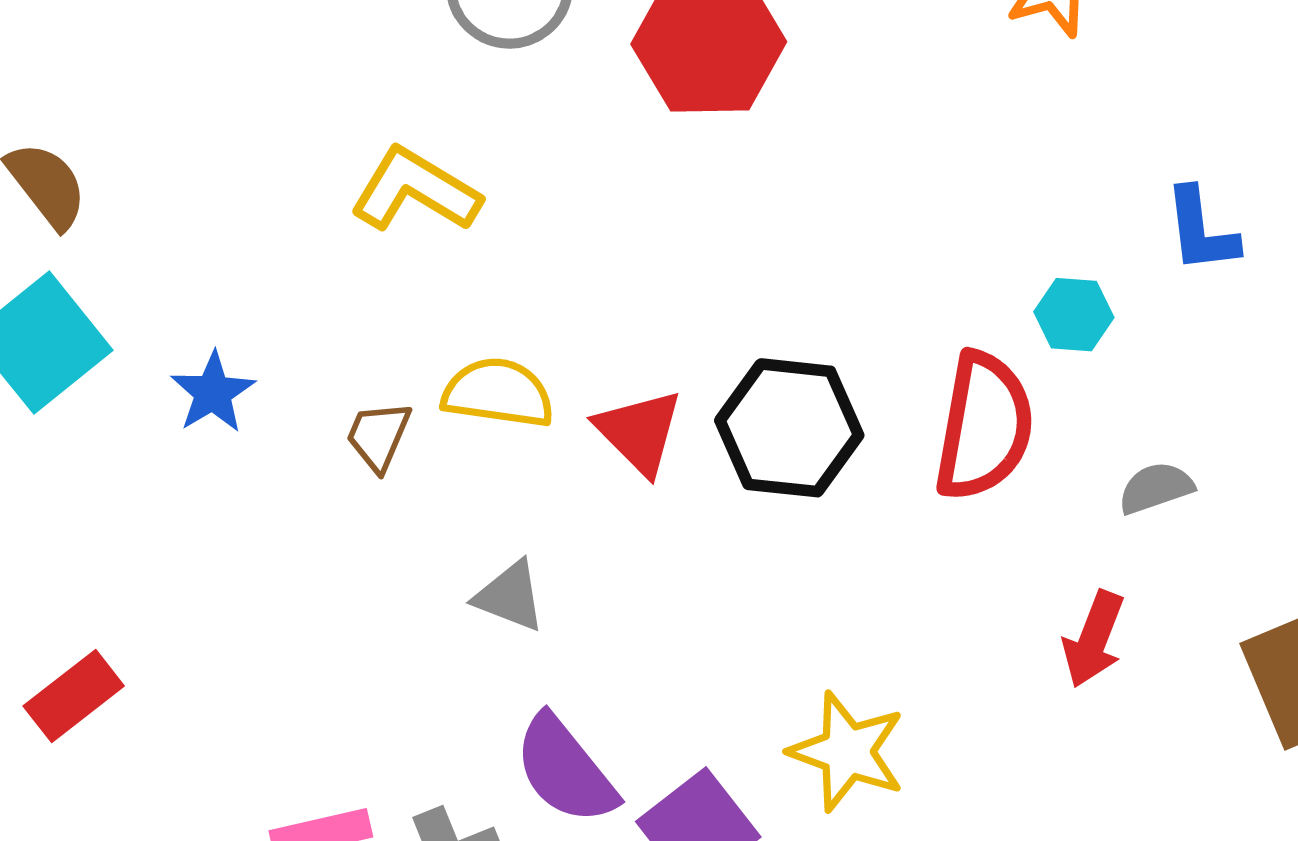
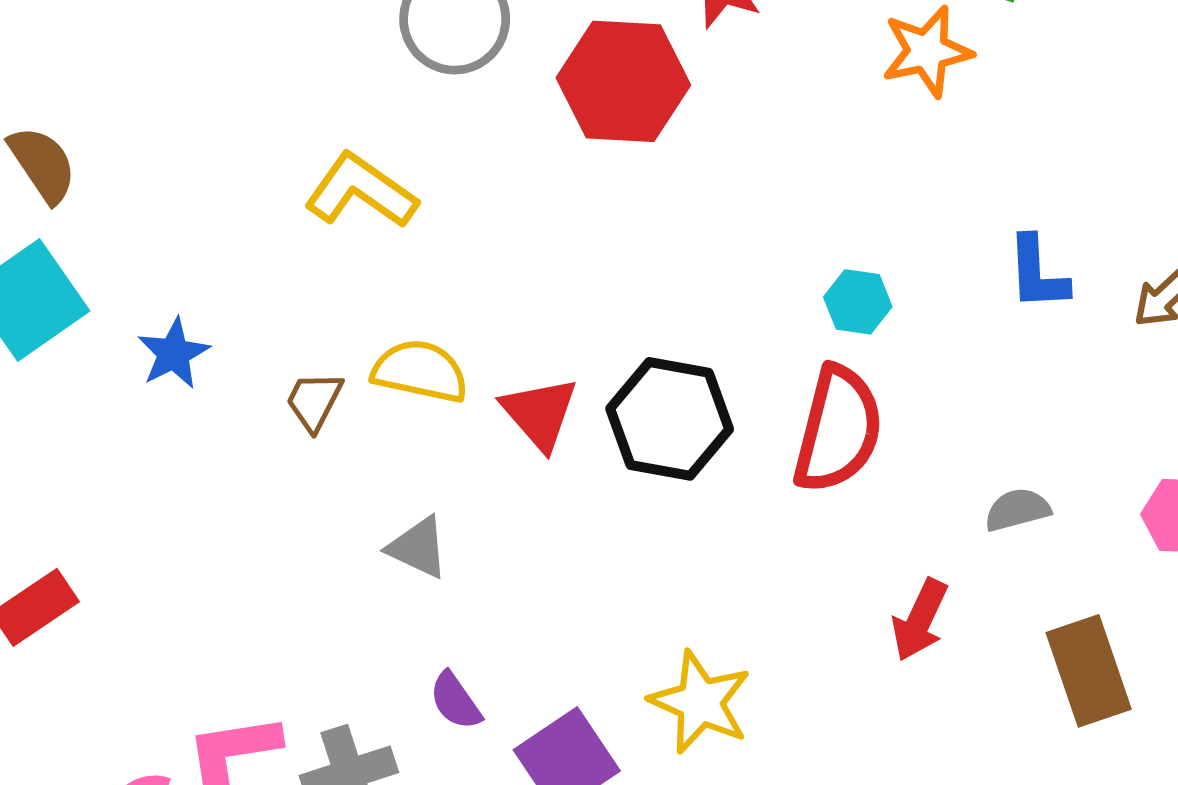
cyan hexagon: (1074, 315) -> (858, 302), moved
gray semicircle: (1156, 488) -> (1017, 510), moved
purple semicircle: (565, 770) -> (455, 701), size x0.6

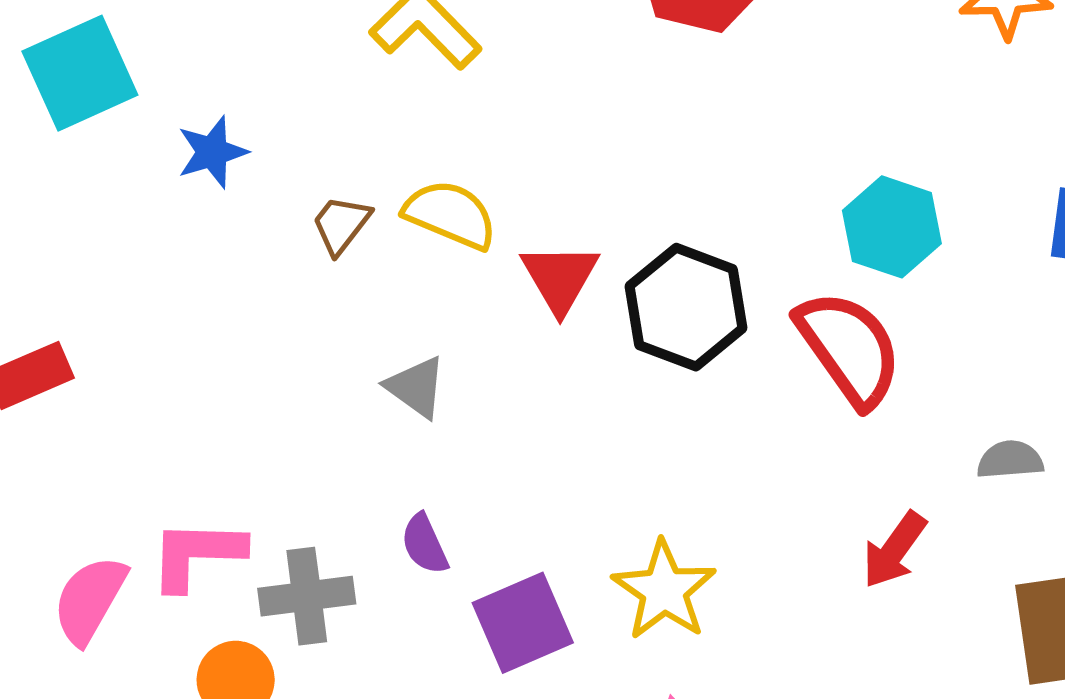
cyan hexagon: (858, 302) -> (892, 227), size x1.5
red semicircle: (838, 429) -> (849, 348), turned -60

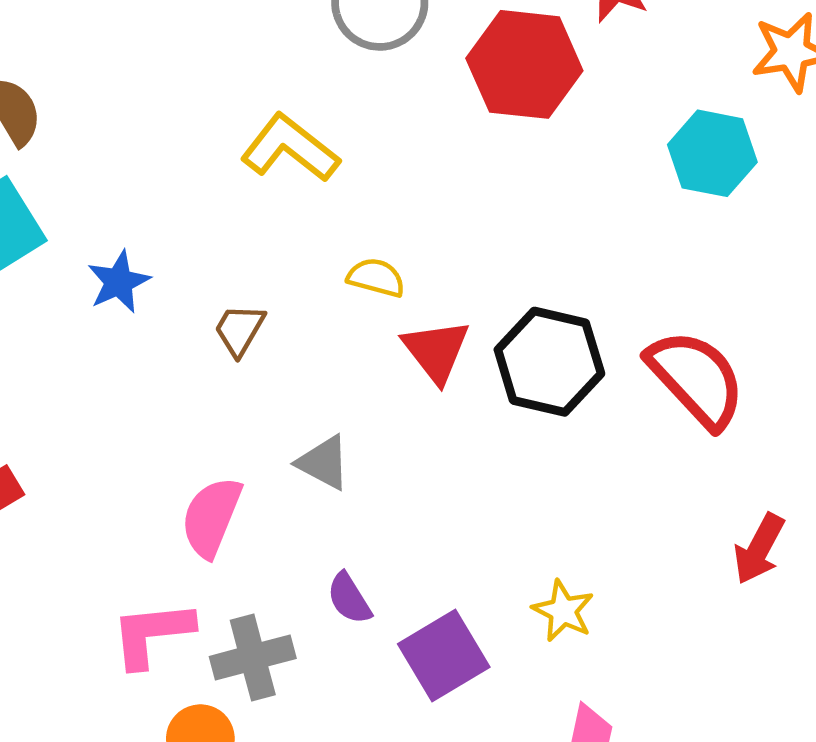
yellow semicircle: (450, 215) -> (376, 278), moved, size x0.7
cyan hexagon: (892, 227) -> (712, 153), moved
yellow star: (664, 590) -> (563, 611), size x0.7
pink semicircle: (90, 600) -> (211, 517), moved

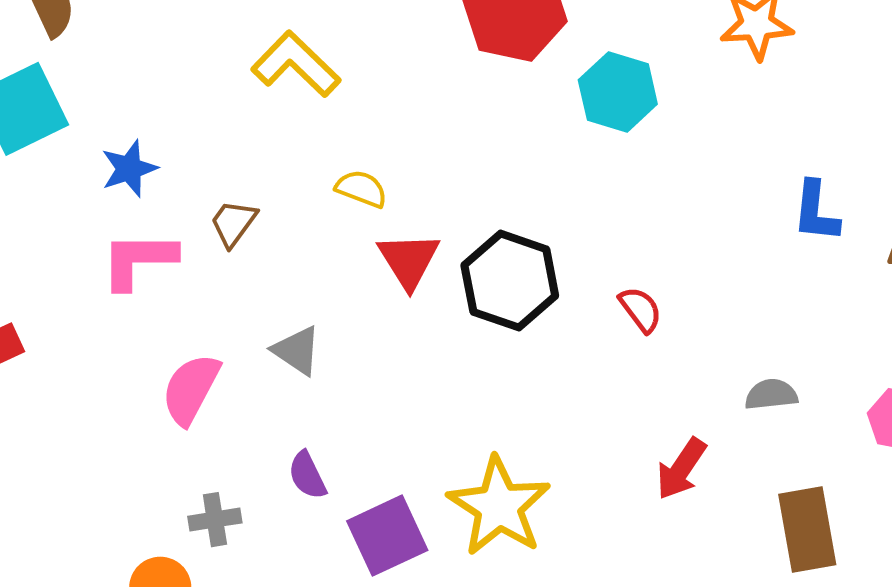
cyan hexagon: (712, 153) -> (618, 92), moved
red semicircle: (696, 379) -> (640, 309), size x0.5
yellow star: (563, 611) -> (499, 506), size x1.8
pink L-shape: (152, 634) -> (138, 260), moved
gray cross: (253, 657) -> (215, 520), size x0.7

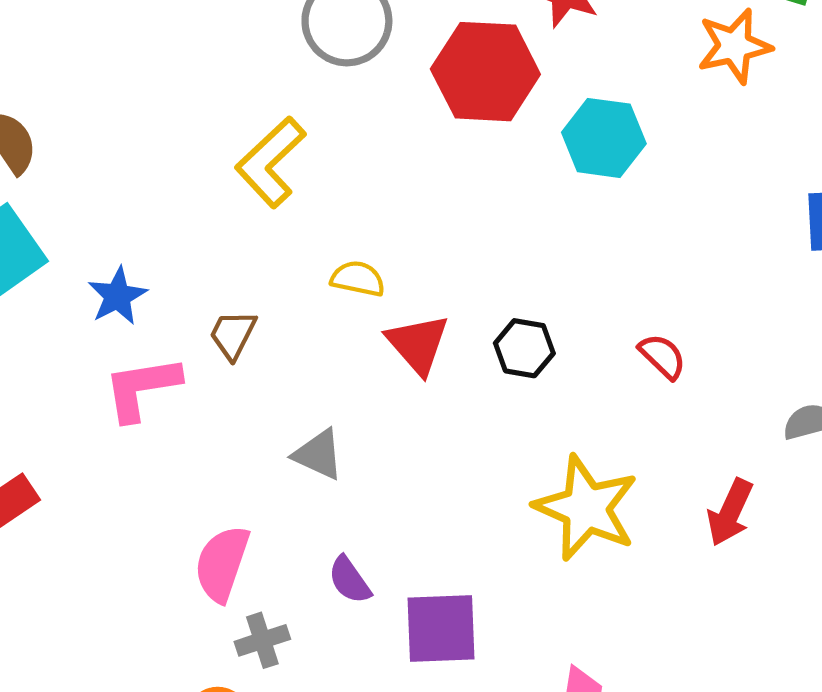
yellow L-shape: (296, 64) -> (271, 162), turned -78
black hexagon: (510, 281) -> (524, 348), size x0.6
pink semicircle: (191, 389) -> (222, 564), moved
yellow star: (499, 506) -> (586, 508), moved
purple square: (387, 536) -> (441, 628), turned 32

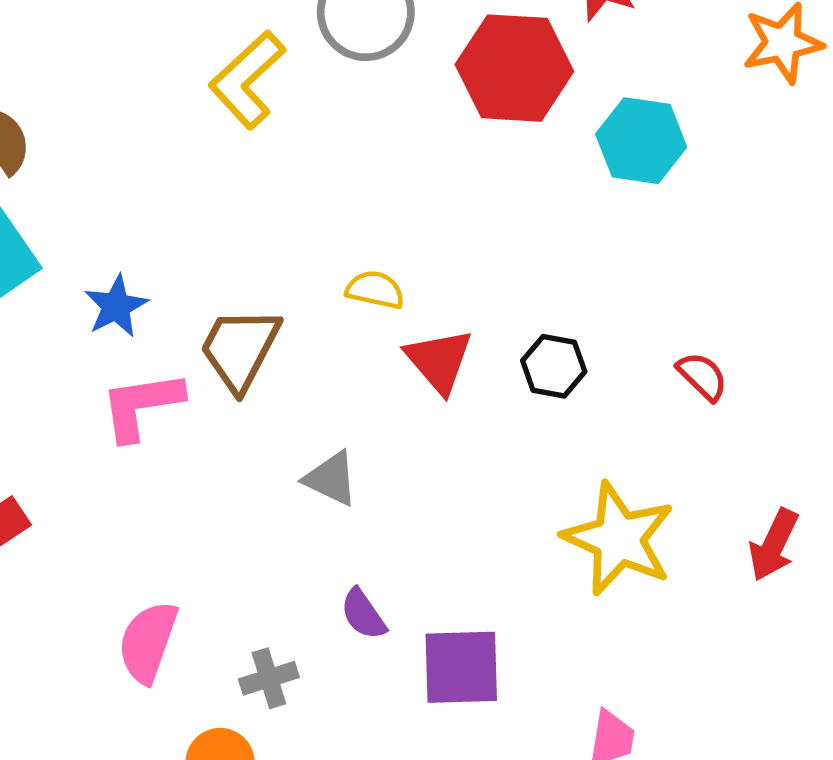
yellow L-shape: (271, 162) -> (247, 80), moved
brown trapezoid: (233, 335) -> (240, 349), size x1.6
pink semicircle: (222, 564) -> (148, 642), moved

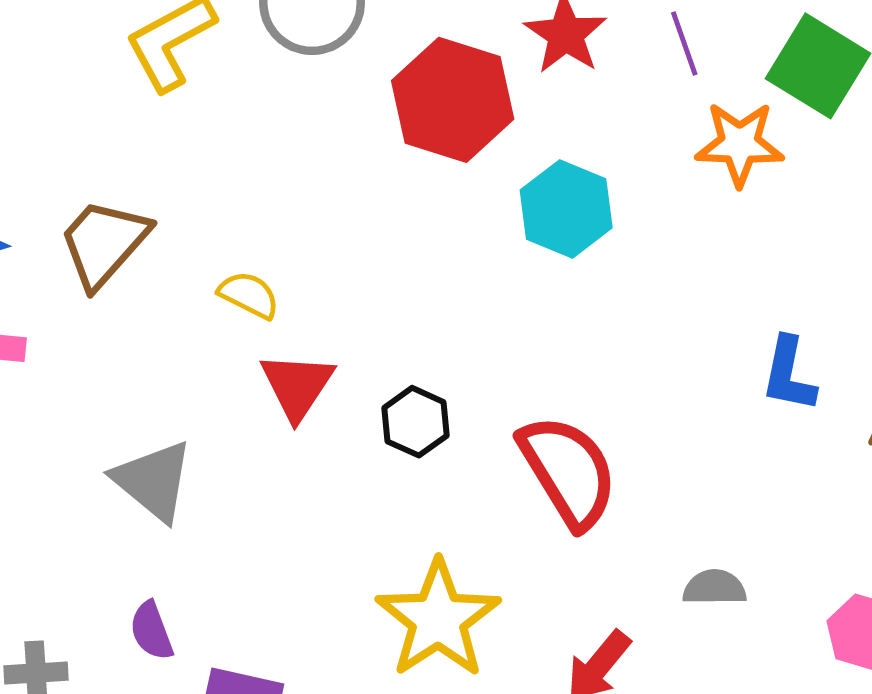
brown trapezoid: (240, 349) -> (104, 243), moved
red semicircle: (702, 376) -> (568, 471), size x2.0
gray triangle: (331, 479) -> (153, 481), size x1.4

